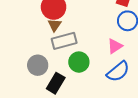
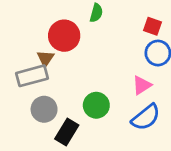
brown triangle: (55, 25) -> (45, 58), moved
gray rectangle: (64, 41) -> (32, 76), moved

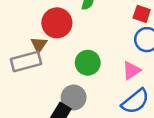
green circle: (96, 105) -> (88, 63), moved
gray circle: (44, 109) -> (74, 97), moved

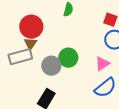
red circle: (57, 23) -> (31, 27), moved
gray circle: (74, 97) -> (51, 66), moved

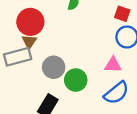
green circle: (68, 58) -> (76, 80), moved
pink triangle: (102, 64) -> (113, 65), turned 35

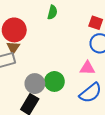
gray circle: (54, 67) -> (35, 84), moved

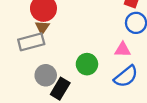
gray circle: (35, 84) -> (46, 75), moved

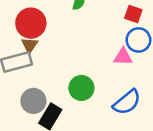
pink triangle: (123, 50) -> (123, 57), moved

